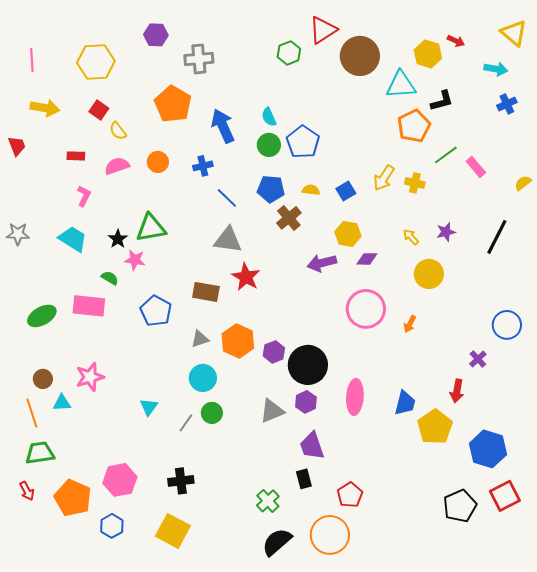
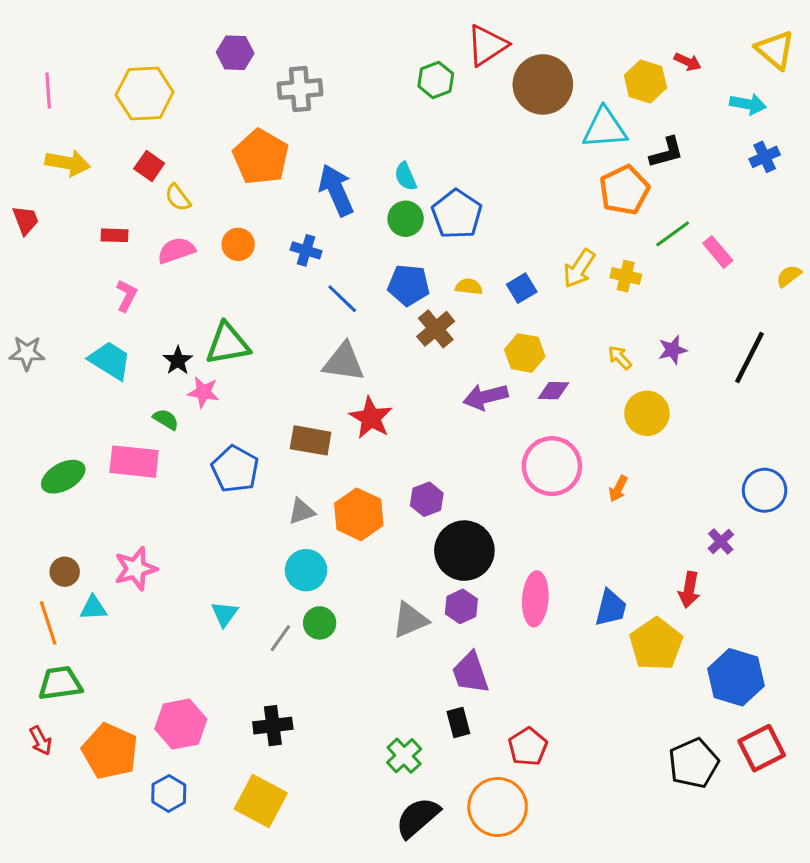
blue cross: (203, 166) -> (306, 250), turned 30
purple hexagon: (274, 352) -> (427, 499), moved

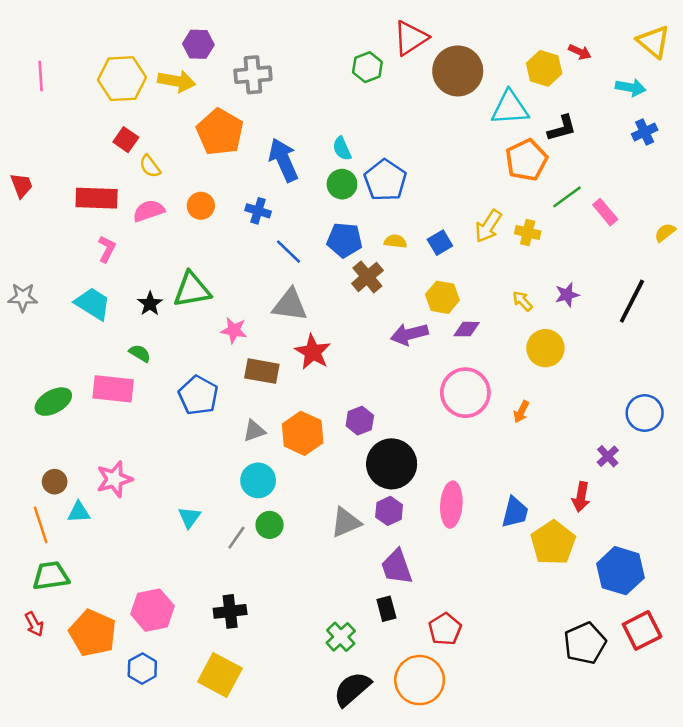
yellow arrow: (68, 163) -> (177, 81), moved
red rectangle: (114, 235) -> (97, 198), size x1.8
pink star: (203, 392) -> (234, 330), moved

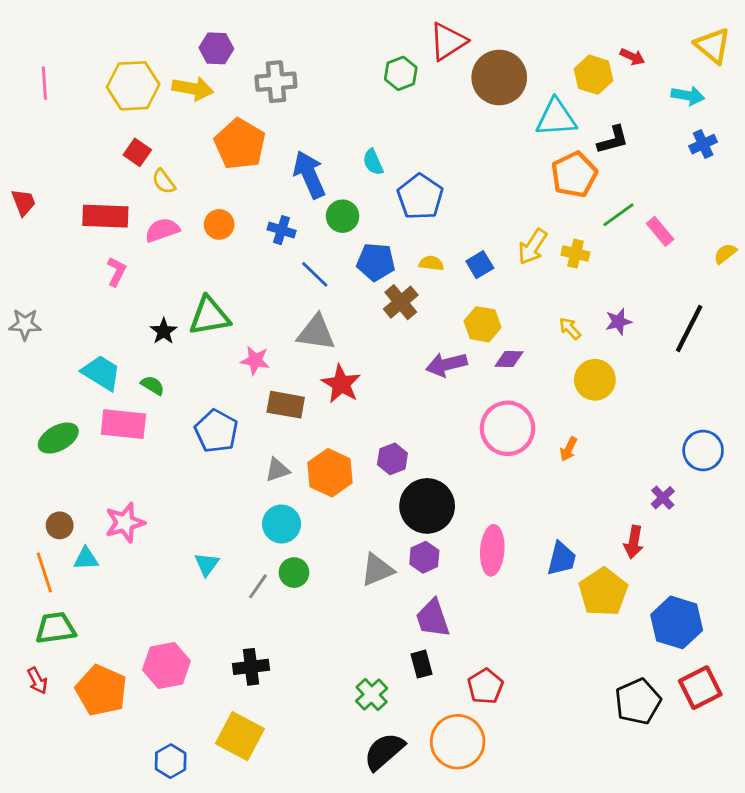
green circle: (342, 184) -> (343, 216), moved
cyan trapezoid: (93, 304) -> (101, 373), moved
blue hexagon: (142, 669) -> (171, 761), moved

